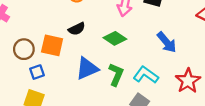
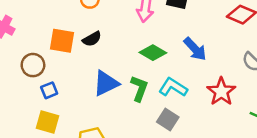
green diamond: (115, 38) -> (153, 53), moved
orange square: (52, 45) -> (62, 41), moved

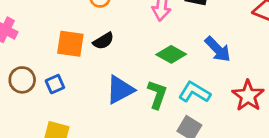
brown circle: (33, 65) -> (22, 80), moved
blue square: (49, 90) -> (55, 84), moved

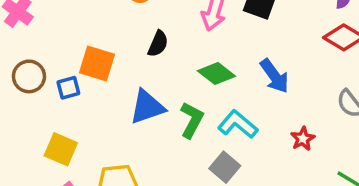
black semicircle: (103, 41) -> (158, 44), moved, turned -45
orange square: (70, 44) -> (97, 63), moved
red star: (248, 96) -> (303, 139), size x0.6

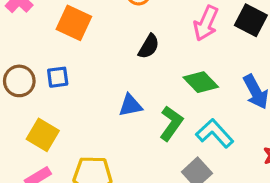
orange square: (97, 63) -> (74, 23), moved
brown circle: (29, 76) -> (19, 81), moved
blue triangle: (147, 107) -> (130, 105), size x0.7

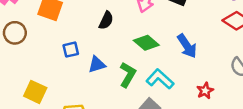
blue square: (58, 77) -> (71, 50), moved
brown circle: (19, 81) -> (15, 33), moved

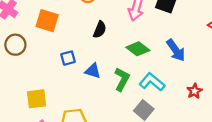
blue triangle: (97, 64) -> (93, 71), turned 36
yellow square: (35, 92) -> (37, 99), turned -30

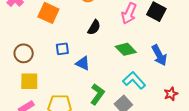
brown circle: (15, 45) -> (24, 53), moved
green L-shape: (122, 79) -> (97, 94), moved

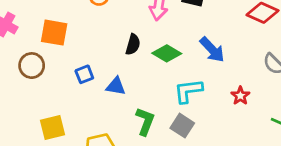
black semicircle: (94, 27) -> (133, 45), moved
brown circle: (24, 53) -> (32, 66), moved
cyan L-shape: (134, 80) -> (188, 91), turned -40

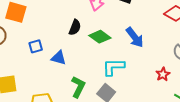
red star: (240, 96) -> (163, 74), moved

